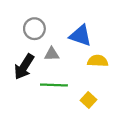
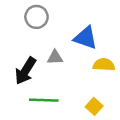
gray circle: (34, 29) -> (37, 17), moved
green line: (54, 85) -> (44, 100), moved

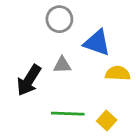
gray circle: (37, 17) -> (59, 19), moved
green line: (44, 100) -> (68, 114), moved

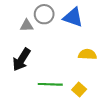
blue triangle: (97, 43) -> (73, 17), moved
gray triangle: (62, 65) -> (27, 26), moved

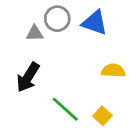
green line: (50, 84) -> (65, 109), turned 40

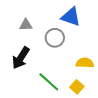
gray circle: (57, 19) -> (55, 38), moved
yellow semicircle: (113, 71) -> (85, 63), moved

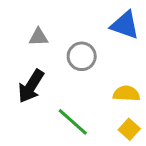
blue triangle: (71, 17) -> (125, 25), moved
yellow square: (77, 87) -> (129, 129), moved

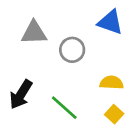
gray triangle: (38, 37) -> (34, 33), size x1.5
black arrow: (31, 86) -> (21, 94), moved

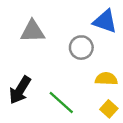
gray circle: (72, 50) -> (81, 48), moved

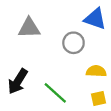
yellow square: (109, 109) -> (99, 99), turned 35

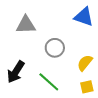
gray circle: (73, 43) -> (55, 48), moved
yellow semicircle: (96, 71) -> (85, 63), turned -54

